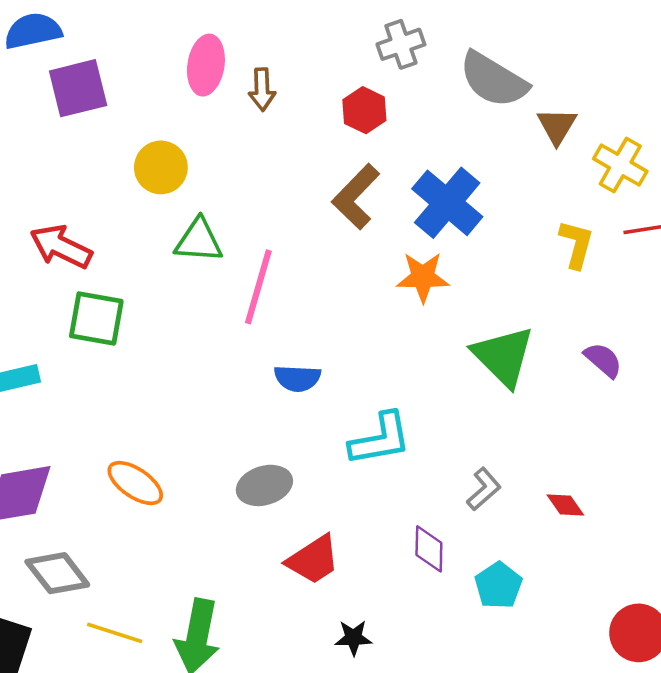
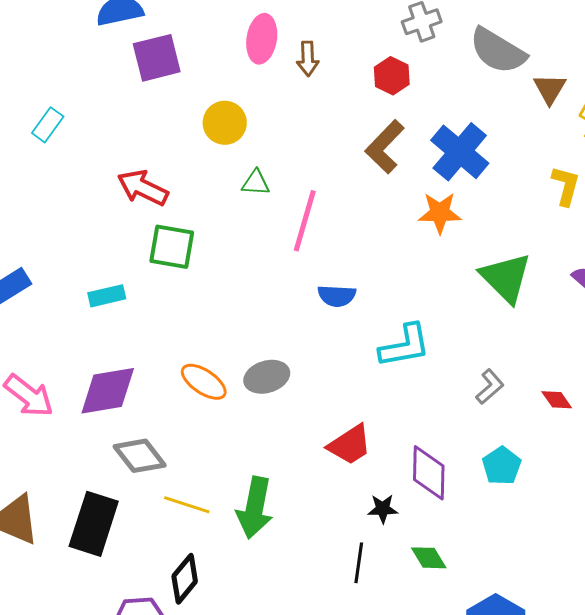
green triangle: (199, 241) -> (256, 183), size x0.7
gray ellipse: (264, 485) -> (267, 377), moved
purple diamond: (429, 549) -> (429, 473), moved, size x1.4

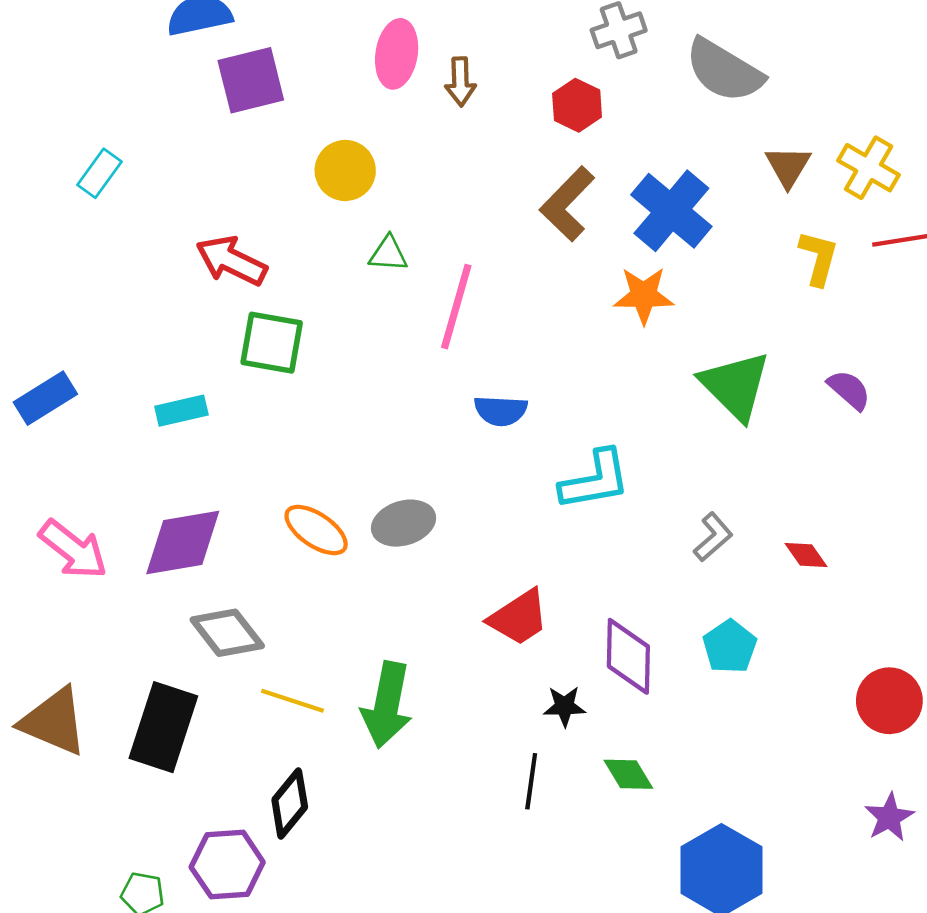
brown triangle: (550, 89) -> (788, 166), moved

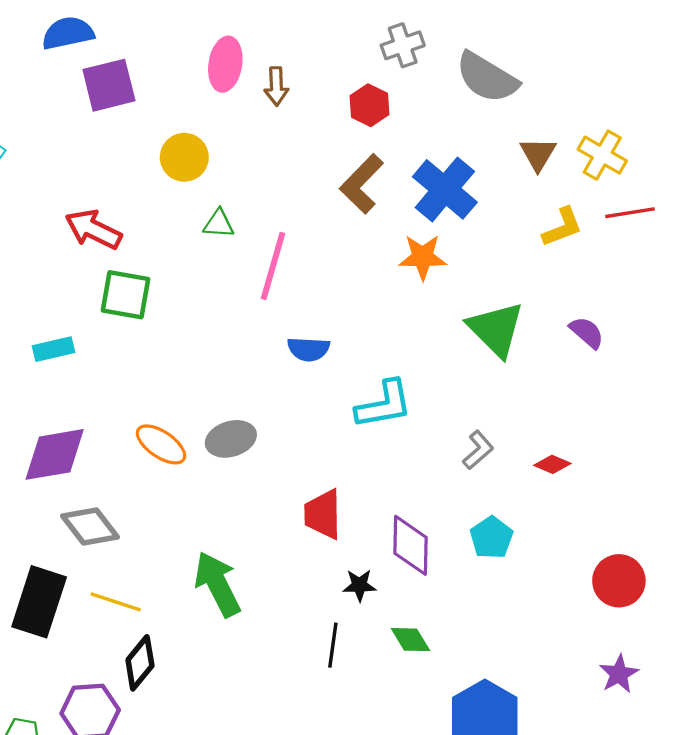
yellow L-shape: (819, 258) -> (562, 227), turned 54
red diamond: (806, 555) -> (552, 464), turned -32
red trapezoid: (519, 617) -> (323, 514), turned 122
yellow line: (292, 701) -> (116, 602), moved
green arrow: (387, 705) -> (218, 584), turned 142

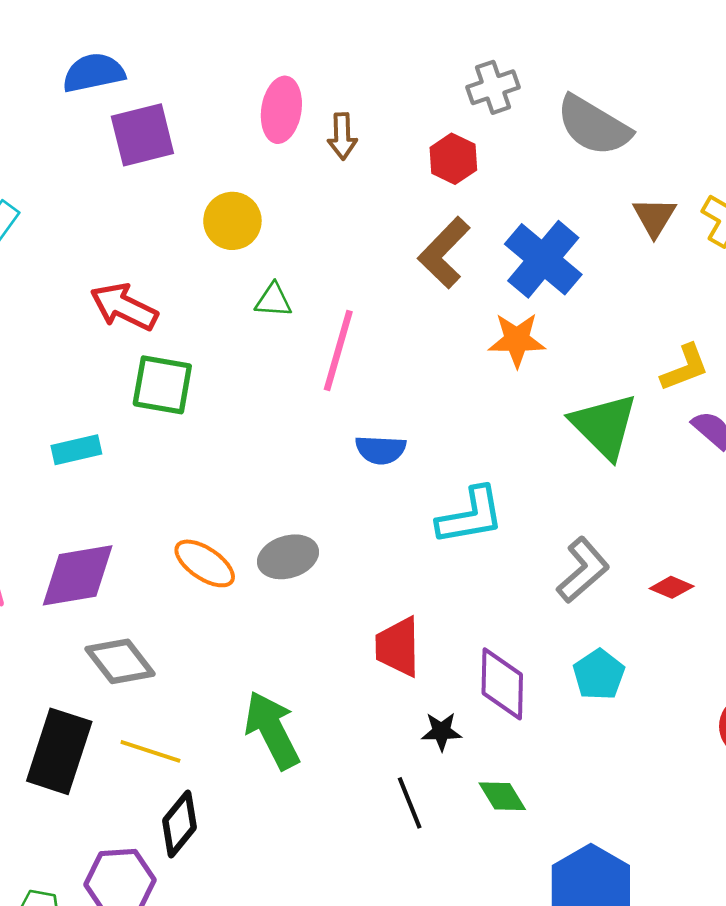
yellow L-shape: (562, 227) -> (685, 368), moved
gray L-shape: (478, 450) -> (583, 570), size x1.4
black line: (333, 645) -> (410, 803), turned -30

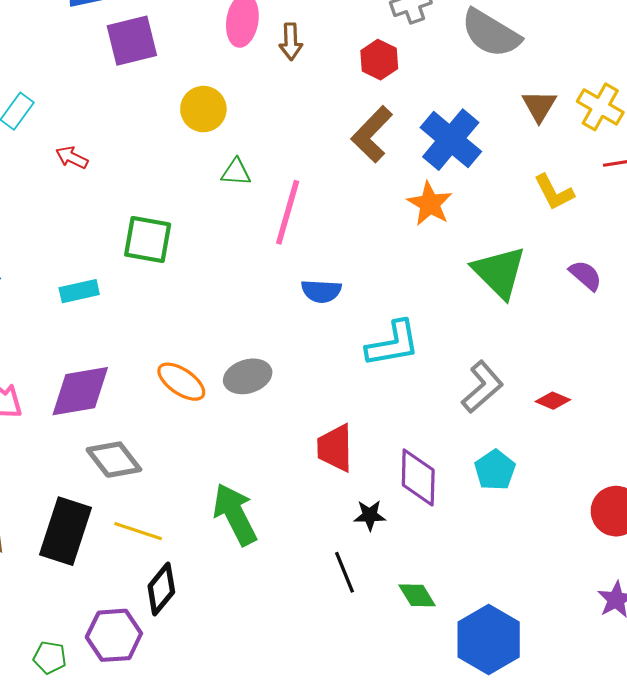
red arrow: (124, 307) -> (72, 157), moved, size x0.6
orange star: (517, 340) -> (430, 204), turned 30
yellow L-shape: (685, 368) -> (554, 192), moved, turned 84
green diamond: (502, 796) -> (417, 595), moved

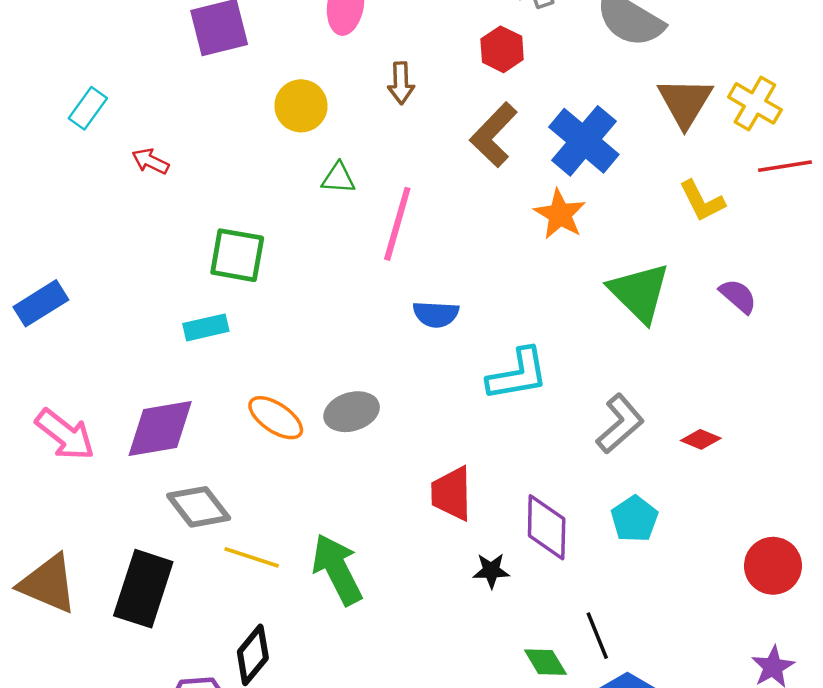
brown arrow: (291, 42) -> (401, 83), moved
brown triangle: (539, 106) -> (685, 102), size x1.4
cyan rectangle: (79, 291) -> (206, 327), moved
yellow line: (138, 531) -> (252, 557), moved
black line: (344, 572) -> (597, 636), moved

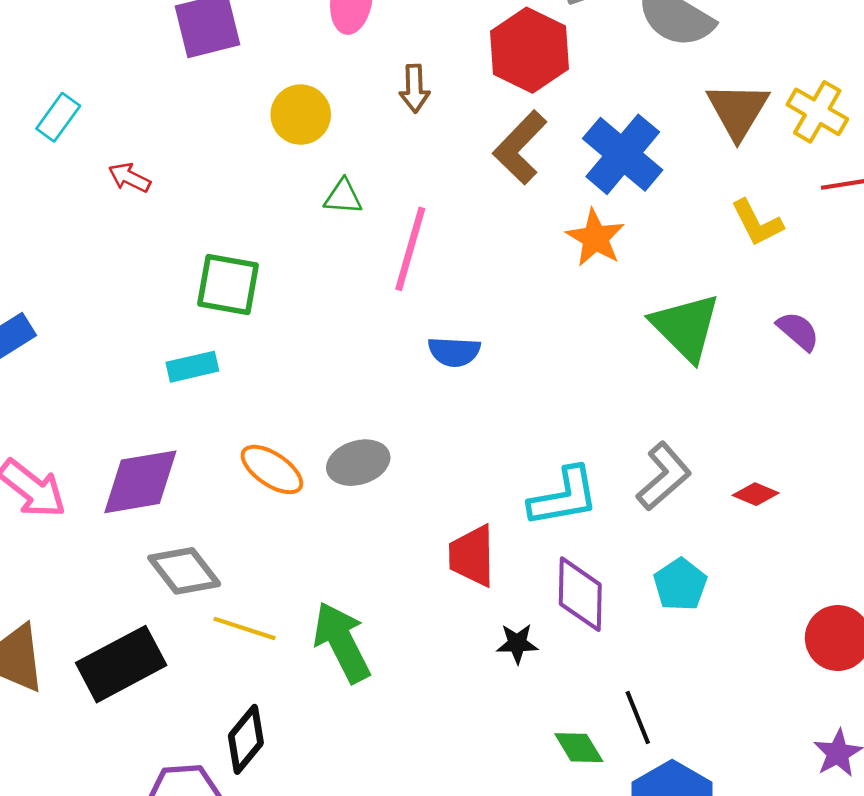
red hexagon: (502, 49) -> (530, 50), size x1.6
cyan L-shape: (518, 374) -> (564, 497), moved
black rectangle: (143, 589) -> (121, 664), turned 44

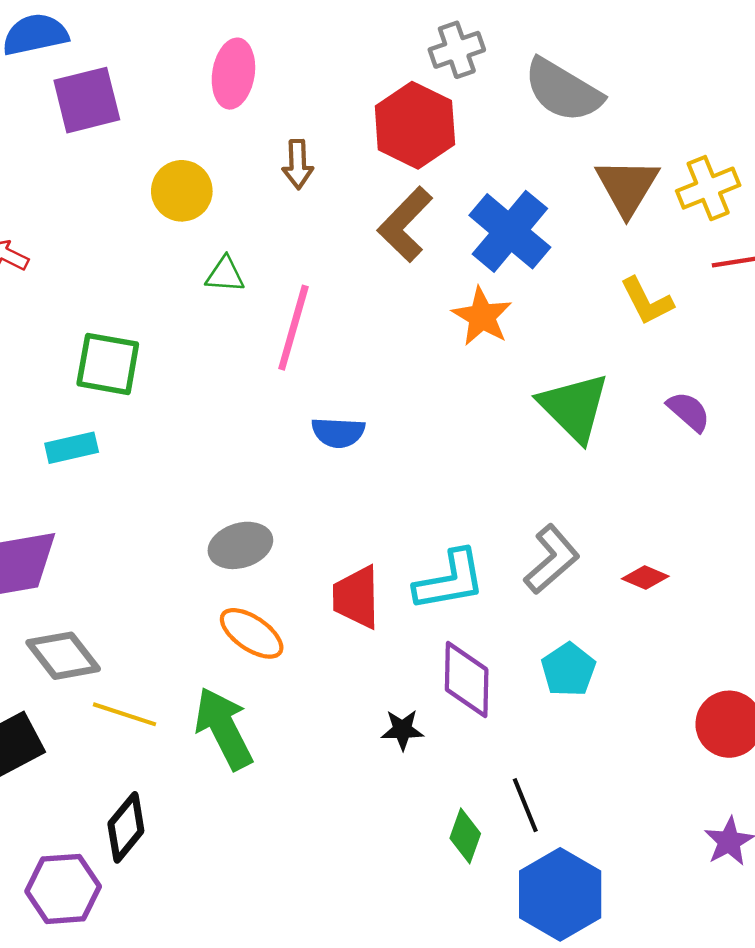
yellow cross: (817, 112) -> (708, 188), turned 38
orange ellipse: (272, 469) -> (252, 633), moved
red trapezoid: (472, 556) -> (356, 597), moved
green diamond: (579, 748) -> (465, 836), turned 51

